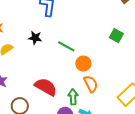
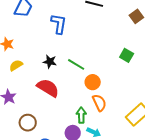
black star: (35, 38) -> (50, 62), moved
red semicircle: (46, 87) -> (48, 88), moved

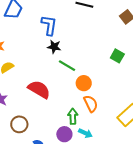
black star: (50, 62) -> (54, 47), moved

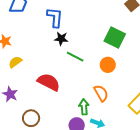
green square: (117, 56) -> (115, 37), moved, size x1.5
orange circle: (84, 83) -> (108, 65), moved

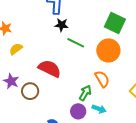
orange circle: (108, 65) -> (108, 50), size x1.5
green arrow: (84, 107) -> (85, 93), turned 35
brown circle: (31, 118) -> (30, 91), moved

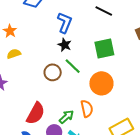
green square: (115, 23) -> (104, 48), moved, turned 35
red semicircle: (50, 69) -> (36, 113), moved, turned 75
brown circle: (30, 91) -> (53, 72), moved

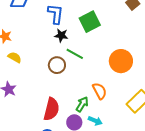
green square: (104, 48) -> (90, 22), moved
yellow semicircle: (14, 54) -> (15, 57), turned 64
orange circle: (101, 83) -> (121, 61), moved

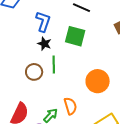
green square: (90, 22) -> (75, 36), turned 30
green line: (75, 54) -> (54, 65), turned 48

